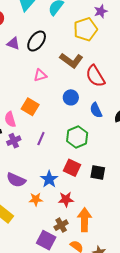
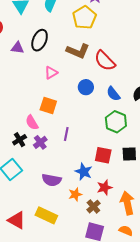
green hexagon: (77, 137) -> (116, 122), moved
brown cross: (61, 225) -> (93, 207), moved

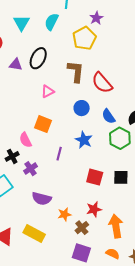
brown L-shape: (78, 51) -> (76, 71), turned -110
green hexagon: (116, 122) -> (120, 138), moved
purple cross: (40, 142) -> (30, 169), moved
blue star: (84, 172) -> (84, 140), moved

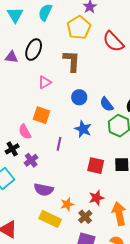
red semicircle: (102, 83) -> (113, 42), moved
yellow rectangle: (34, 234) -> (50, 219), moved

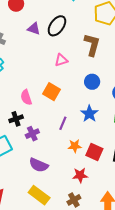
pink semicircle: (25, 132) -> (26, 97), moved
red star: (96, 198) -> (80, 175), moved
orange star: (67, 204) -> (75, 146), moved

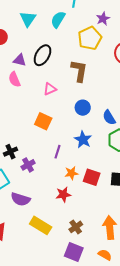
pink semicircle: (26, 97) -> (14, 79), moved
purple semicircle: (39, 165) -> (20, 199), moved
red star: (80, 175) -> (63, 194), moved

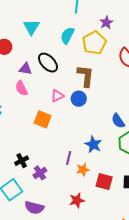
cyan semicircle: (58, 20) -> (67, 35), moved
black ellipse: (42, 55) -> (48, 63), turned -70
blue circle: (83, 108) -> (79, 99), moved
orange square: (43, 121) -> (43, 119), moved
orange star: (71, 173) -> (83, 170), moved

